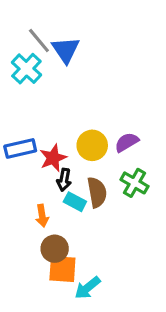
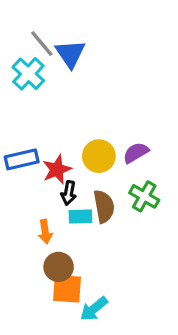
cyan rectangle: (75, 202) -> (80, 217), turned -30

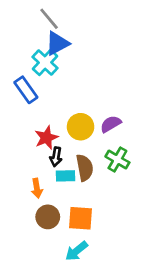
gray line: (42, 44) -> (49, 19), moved
blue triangle: (70, 54) -> (57, 43), turned 36
cyan cross: (28, 74) -> (45, 62), moved
blue rectangle: (22, 159) -> (26, 90), moved, turned 68
orange square: (67, 289) -> (81, 218), moved

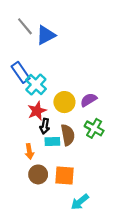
gray line: (49, 19) -> (25, 26), moved
cyan cross: (45, 62) -> (36, 84), moved
cyan arrow: (76, 251) -> (80, 202), moved

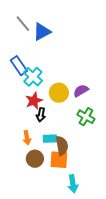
brown semicircle: (68, 135) -> (62, 146), moved
cyan rectangle: (52, 142) -> (50, 139), moved
cyan arrow: (80, 202) -> (73, 184), turned -60

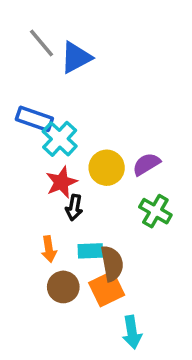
blue rectangle: (19, 66) -> (34, 119), turned -36
orange square: (59, 160) -> (107, 289), turned -30

